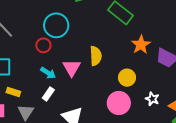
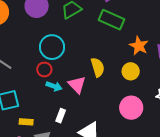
cyan arrow: (48, 73) -> (54, 86), moved
yellow circle: (127, 78) -> (131, 71), moved

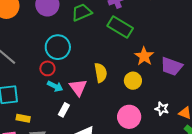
white rectangle: (61, 116) -> (64, 110), moved

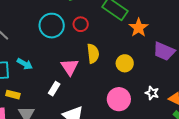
orange star: (144, 56) -> (139, 28), moved
red circle: (47, 68) -> (81, 24), moved
cyan arrow: (55, 86) -> (25, 64), moved

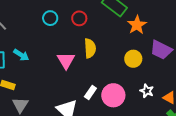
cyan circle: (52, 26) -> (50, 18), size x0.6
yellow circle: (125, 63) -> (133, 59), moved
white rectangle: (54, 89) -> (90, 92), moved

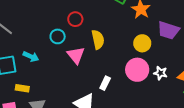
cyan circle: (50, 18) -> (58, 36), moved
red circle: (79, 18) -> (75, 19), moved
pink circle: (113, 95) -> (137, 70), moved

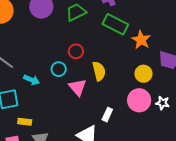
cyan arrow: (31, 56) -> (32, 80), moved

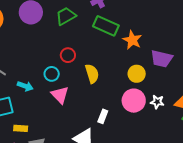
pink triangle: (78, 87) -> (60, 95), moved

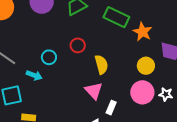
cyan circle: (52, 74) -> (49, 57), moved
pink triangle: (60, 95) -> (94, 91), moved

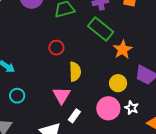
cyan circle: (49, 57) -> (17, 96), moved
white star: (166, 94) -> (132, 108), moved

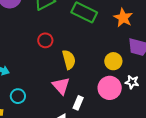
orange star: (123, 49) -> (123, 18), moved

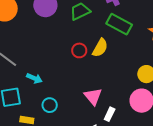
yellow semicircle: (69, 60) -> (100, 48), moved, turned 42

